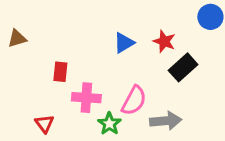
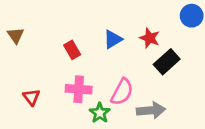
brown triangle: (17, 39) -> (16, 35), turned -48
red rectangle: (60, 72) -> (72, 50), moved, turned -36
red triangle: (44, 124) -> (31, 97), moved

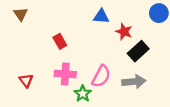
brown triangle: (16, 35) -> (21, 14), moved
blue triangle: (113, 39) -> (101, 16), moved, turned 35
gray arrow: (151, 110) -> (134, 82), moved

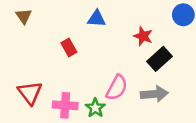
blue triangle: (101, 16) -> (97, 19), moved
pink cross: (65, 74) -> (65, 105), moved
red triangle: (26, 81) -> (30, 93), size x1.5

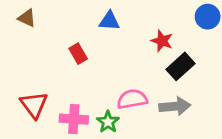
brown triangle: (24, 16) -> (27, 18), turned -30
pink semicircle: (117, 88) -> (132, 99), turned -128

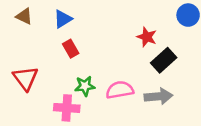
blue triangle: (109, 21) -> (63, 19), moved, turned -36
red triangle: (34, 105) -> (25, 78), moved
green star: (108, 122) -> (85, 86), moved, turned 30

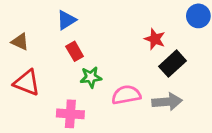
brown triangle: (24, 16) -> (20, 42), moved
red triangle: (25, 78) -> (27, 83), turned -32
green star: (85, 86) -> (91, 77), moved

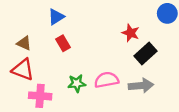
brown triangle: (20, 42) -> (24, 43), moved
green star: (91, 77) -> (77, 83), moved
pink cross: (70, 114) -> (40, 96), moved

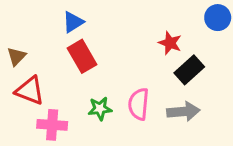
brown triangle: (24, 43) -> (16, 56), moved, turned 49
red rectangle: (63, 43) -> (82, 56), size x1.5
pink semicircle: (107, 80) -> (139, 104), turned -75

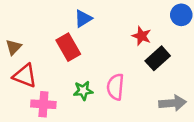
blue triangle: (73, 22) -> (83, 19), moved
gray arrow: (183, 112) -> (173, 103), moved

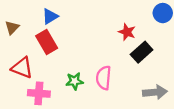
blue triangle: (83, 19) -> (50, 16), moved
brown triangle: (14, 47) -> (12, 28), moved
red rectangle: (68, 47) -> (47, 42), moved

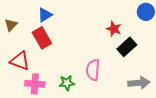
green star: (75, 81) -> (67, 83), moved

